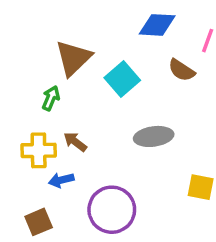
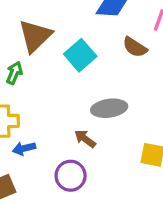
brown arrow: (75, 142) -> (85, 139), moved
purple circle: (112, 210) -> (71, 176), size x0.7

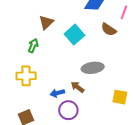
brown triangle: (35, 36) -> (46, 22), size x0.7
blue arrow: (24, 148) -> (57, 93), moved

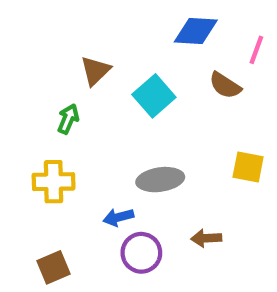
gray ellipse: (93, 68) -> (160, 180), moved
brown arrow: (77, 87) -> (206, 238), moved, turned -40
yellow square: (120, 97) -> (248, 167), moved

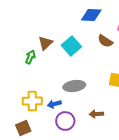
brown triangle: (95, 71) -> (45, 43), moved
yellow cross: (54, 182) -> (32, 101), moved

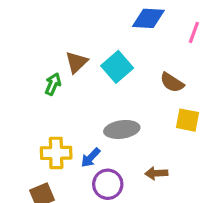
brown semicircle: (105, 41) -> (172, 83), moved
blue arrow: (54, 104) -> (91, 158), turned -32

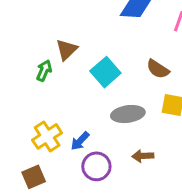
cyan square: (117, 67) -> (105, 72), moved
gray ellipse: (122, 129) -> (128, 114), moved
yellow cross: (56, 153) -> (47, 136), turned -32

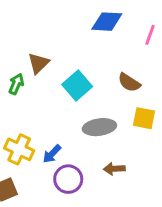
yellow cross: (47, 136) -> (19, 149), turned -32

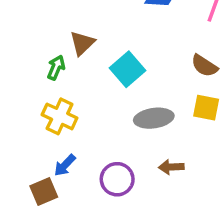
brown semicircle: (129, 83) -> (204, 66), moved
yellow cross: (19, 149) -> (60, 116), moved
blue arrow: (52, 154) -> (65, 165), moved

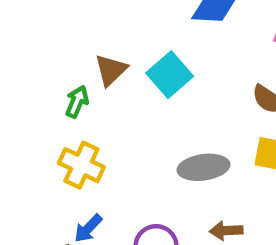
cyan square: (128, 69) -> (170, 75), moved

